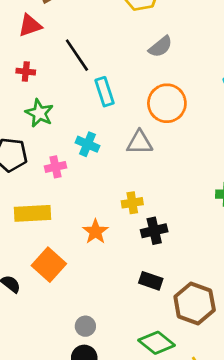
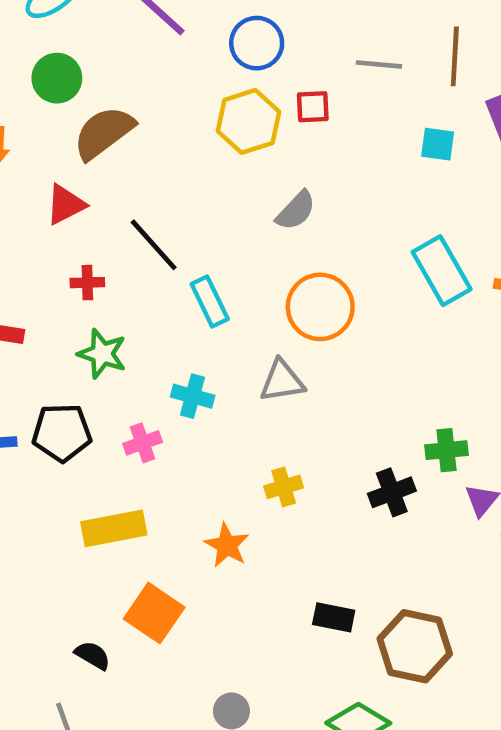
red cross: (26, 72) -> (87, 283), moved
black cross: (154, 231) -> (392, 492), moved

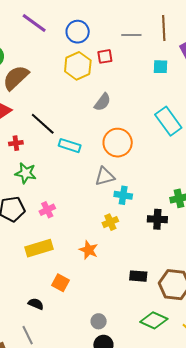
cyan rectangle: (210, 302) -> (70, 146), turned -40
cyan cross: (193, 396) -> (123, 195), moved
black cross: (392, 492) -> (157, 219), turned 30
orange square: (154, 613) -> (60, 283), size x0.7

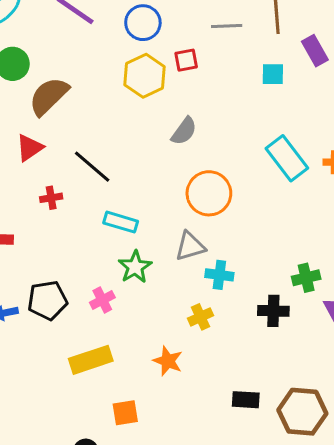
cyan rectangle: (70, 146) -> (121, 222), moved
green star: (26, 173) -> (135, 267), moved, turned 30
orange square: (60, 283) -> (125, 413), turned -36

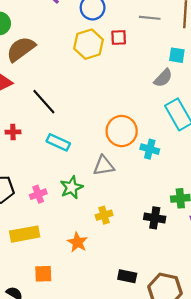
gray semicircle: (184, 131) -> (163, 78), moved
red cross: (51, 198) -> (13, 132), moved
green star: (135, 267) -> (72, 187), moved
cyan cross: (219, 275) -> (150, 149), moved

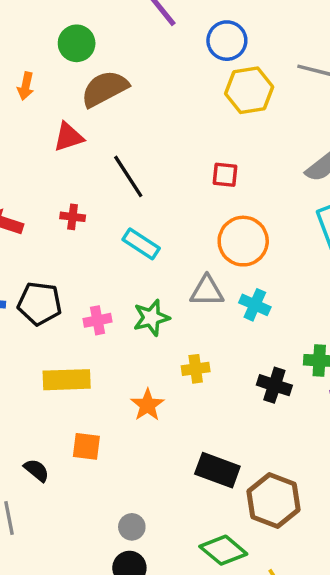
red square: (119, 37) -> (225, 175), moved
yellow hexagon: (89, 44) -> (249, 90), moved
cyan cross: (150, 149) -> (255, 305), moved
black rectangle: (127, 276) -> (217, 470), size x1.4

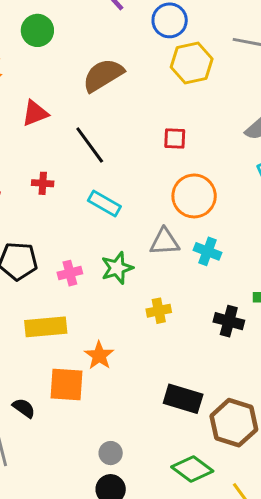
brown semicircle: (105, 89) -> (103, 75), moved
orange star: (147, 405) -> (99, 355), moved
orange square: (86, 446) -> (67, 384), size x1.4

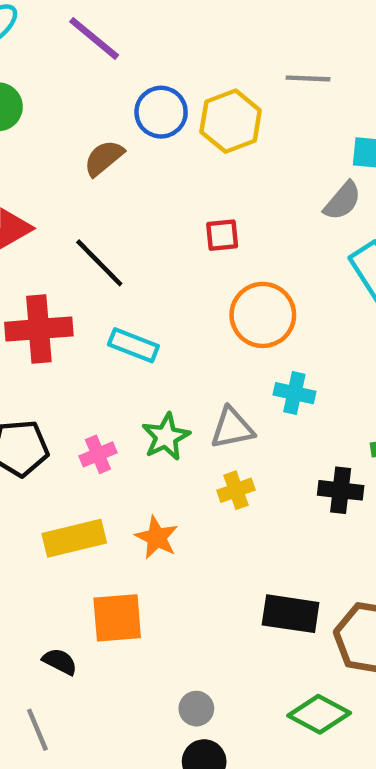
blue circle: (170, 20) -> (161, 112), moved
brown semicircle: (103, 75) -> (104, 158), size x0.7
red cross: (43, 183) -> (39, 329), size x2.0
gray triangle: (165, 242) -> (232, 428), moved
orange star: (99, 355) -> (157, 538), moved

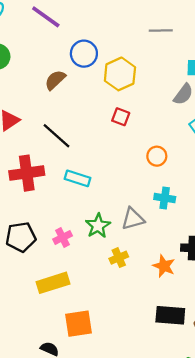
yellow hexagon: (231, 121) -> (120, 74), moved
red square: (222, 235) -> (121, 117), turned 30
orange circle: (263, 315) -> (157, 156), moved, size x0.6
yellow cross: (236, 490) -> (119, 258), moved
orange star: (157, 538) -> (164, 266), moved

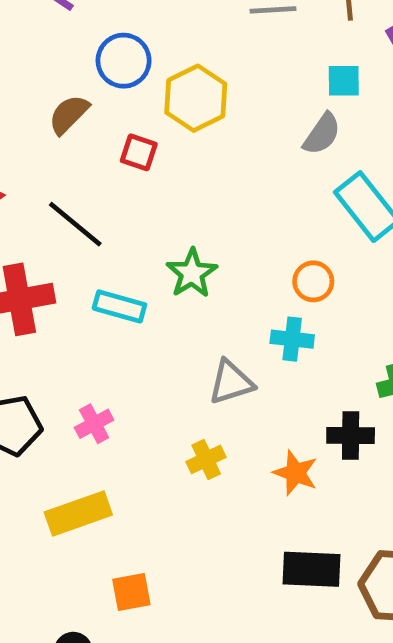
red square: (121, 117) -> (139, 152), moved
orange circle: (157, 156) -> (313, 281), moved
green star: (98, 226) -> (192, 273), moved
orange square: (78, 324) -> (131, 592), size x0.7

